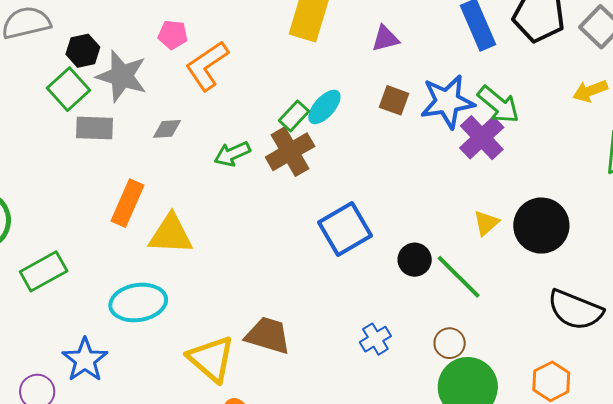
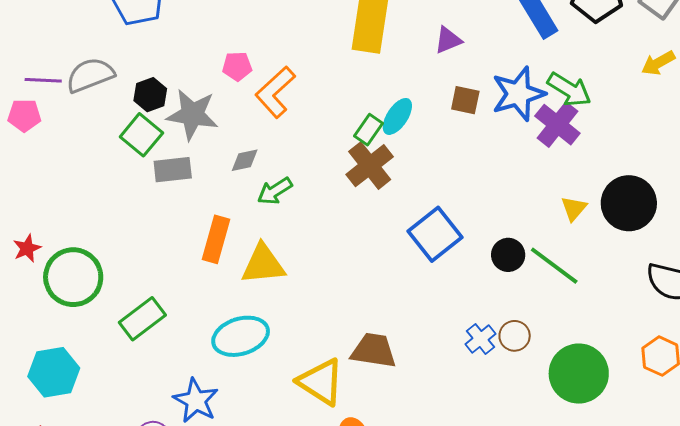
green arrow: (232, 154) -> (275, 191), moved
brown circle: (450, 343) -> (515, 336), moved

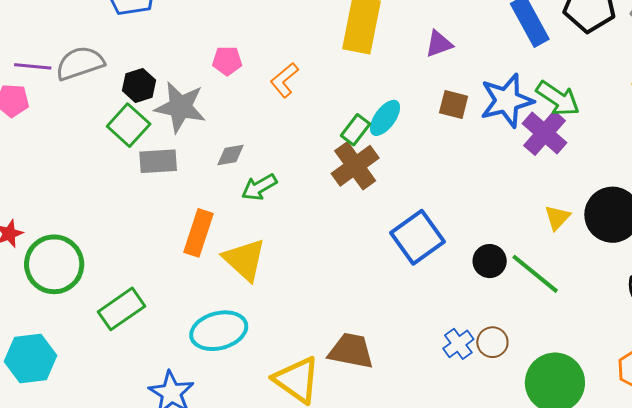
orange L-shape: (275, 92) -> (284, 80), moved, size x0.7
yellow triangle: (263, 264) -> (244, 260), turned 45

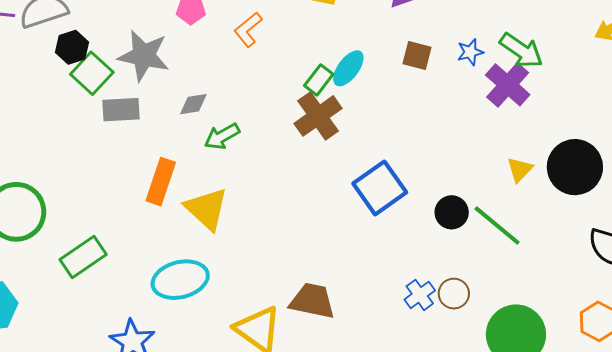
black hexagon: (139, 85) -> (72, 47), moved
blue star: (507, 101) -> (470, 52), size x0.5

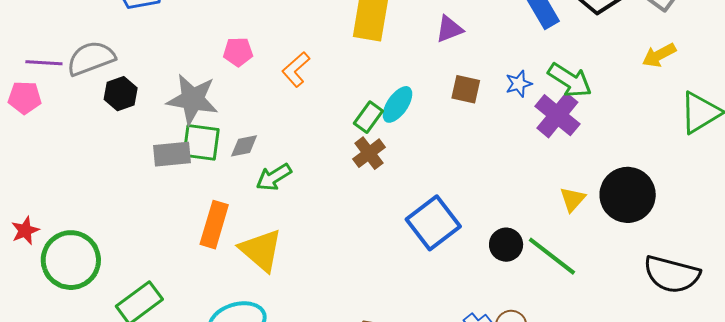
green square: (92, 73) -> (201, 142), moved, turned -33
brown cross: (318, 116) -> (369, 153), size x0.7

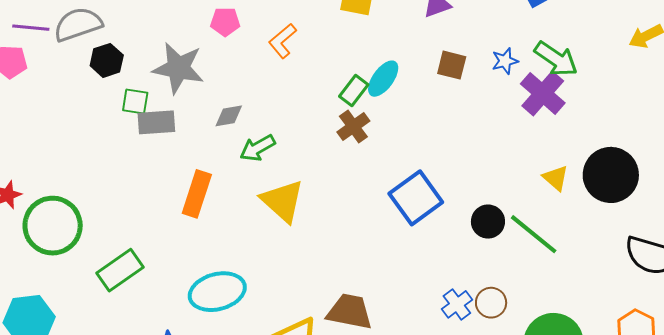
green square: (201, 142) -> (135, 101), moved, size x0.7
yellow triangle: (573, 199) -> (556, 178), turned -32
yellow triangle: (261, 250) -> (283, 201), moved

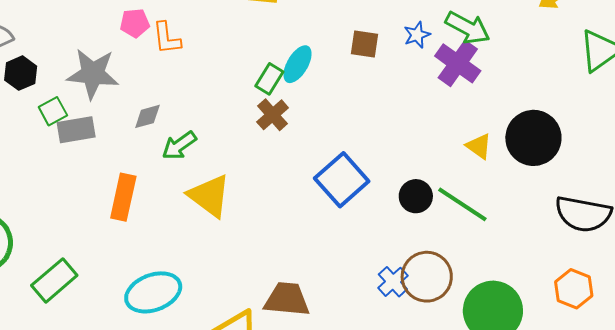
orange L-shape: (282, 41) -> (167, 38), moved, turned -51
green square: (135, 101) -> (53, 111), turned -32
brown circle: (491, 303) -> (427, 277), size x1.6

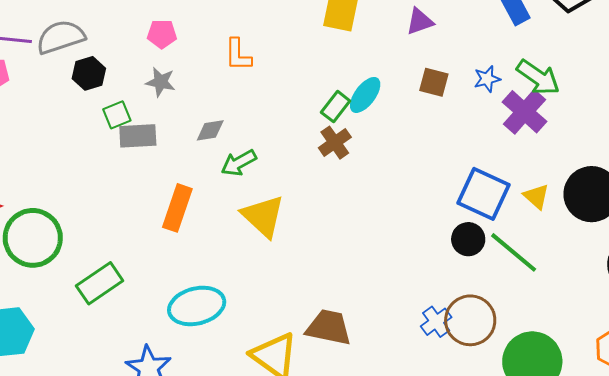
pink pentagon: (135, 23) -> (162, 34), moved
gray star: (93, 74) -> (161, 82), size x0.6
blue square: (342, 180) -> (483, 194), moved, turned -30

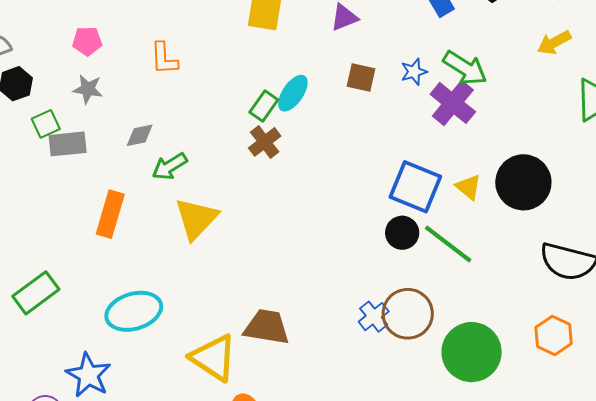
yellow triangle: (263, 216) -> (196, 219), turned 33

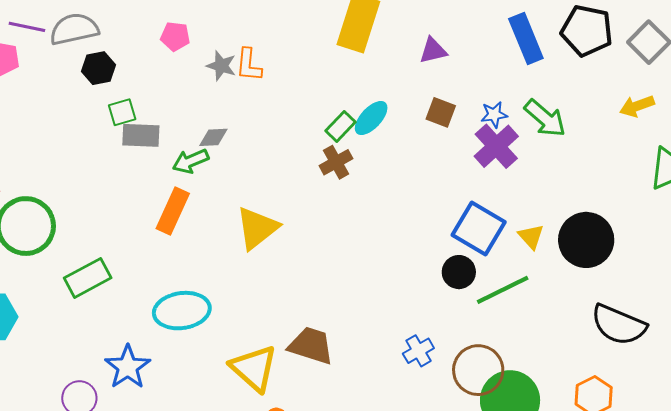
gray star: (88, 89) -> (221, 66), moved
purple cross: (453, 103) -> (496, 146), moved
green arrow: (169, 166) -> (191, 161), moved
green line: (448, 244) -> (503, 290), turned -72
brown circle: (408, 314) -> (478, 370), moved

